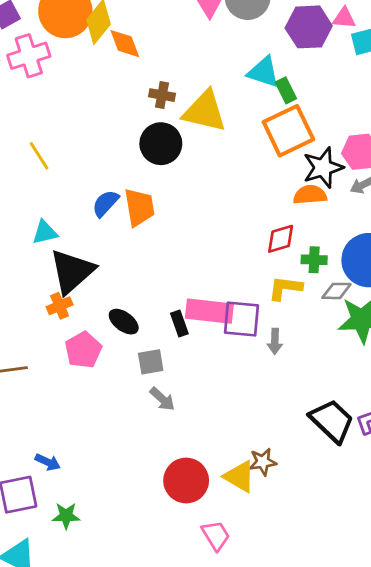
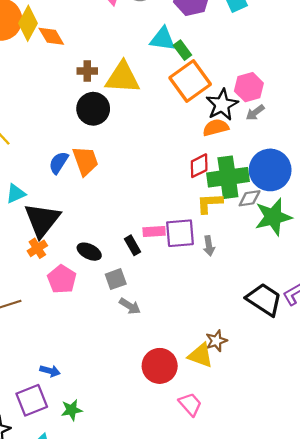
green cross: (314, 260) -> (228, 177), size x2.0
pink rectangle: (209, 311) -> (154, 232), size x0.6

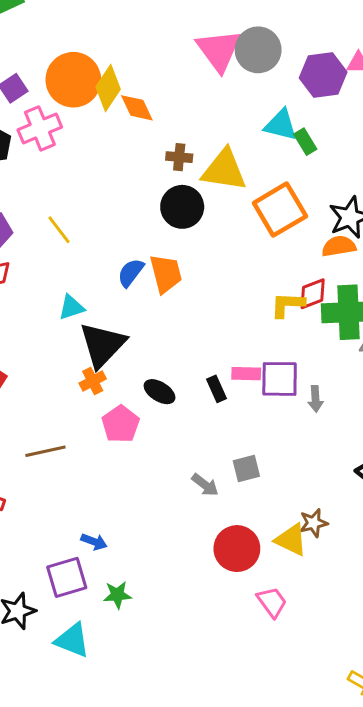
orange square: (190, 81) -> (280, 210), moved
yellow L-shape: (209, 203) -> (287, 305), moved
gray square: (116, 279) -> (246, 469), moved
gray arrow: (130, 306) -> (205, 485), moved

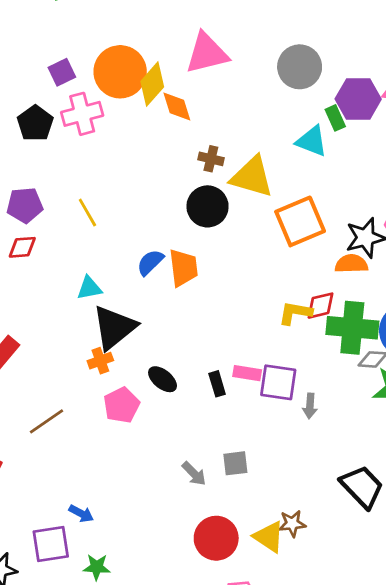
pink triangle: (219, 50) -> (207, 53), moved, turned 45
green rectangle: (305, 142) -> (335, 118), moved
brown line: (45, 451) -> (47, 421), turned -30

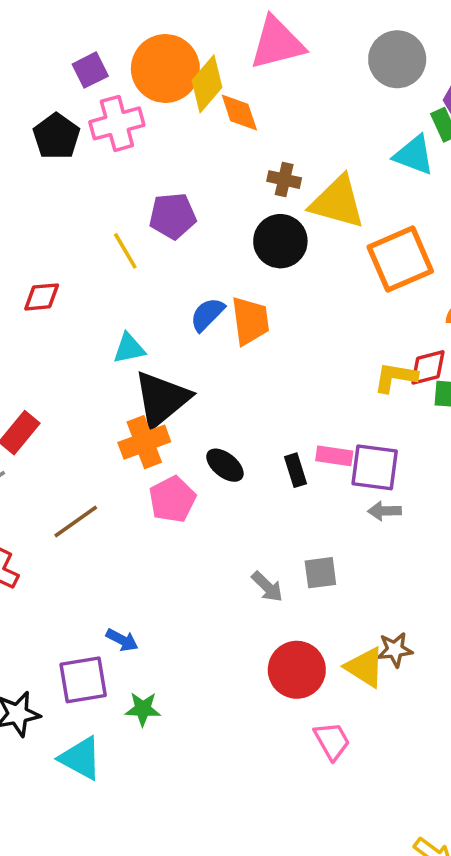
purple pentagon: (25, 205) -> (173, 216), moved
orange cross: (100, 361) -> (144, 442), size x1.5
gray arrow: (310, 406) -> (385, 511), moved, turned 85

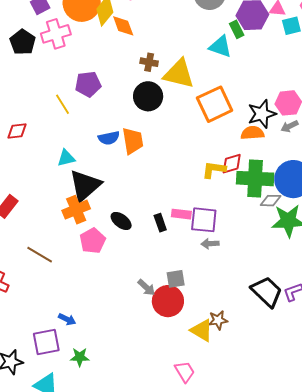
blue semicircle: (207, 314) -> (109, 138), turned -145
brown line: (76, 521) -> (40, 255), turned 68
red circle: (297, 670) -> (168, 301), moved

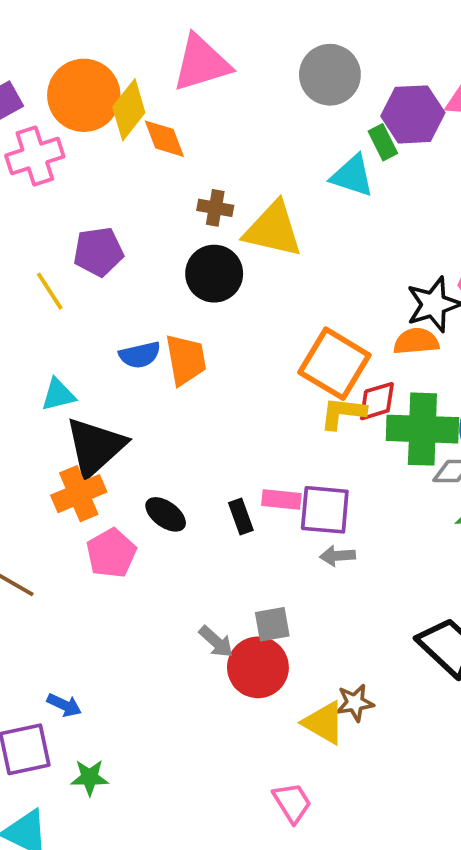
orange square: (215, 104) -> (334, 364), moved, turned -33

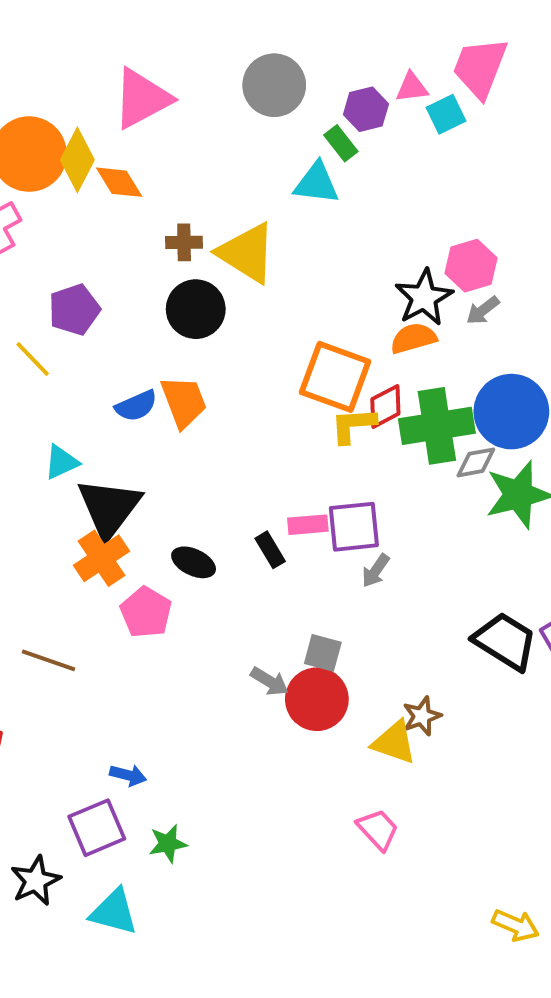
purple hexagon: (413, 114) -> (366, 109), size x0.7
yellow triangle: (273, 229) -> (247, 253), turned 30
gray arrow: (337, 556) -> (376, 571), turned -40
gray square: (272, 624) -> (323, 653), turned 36

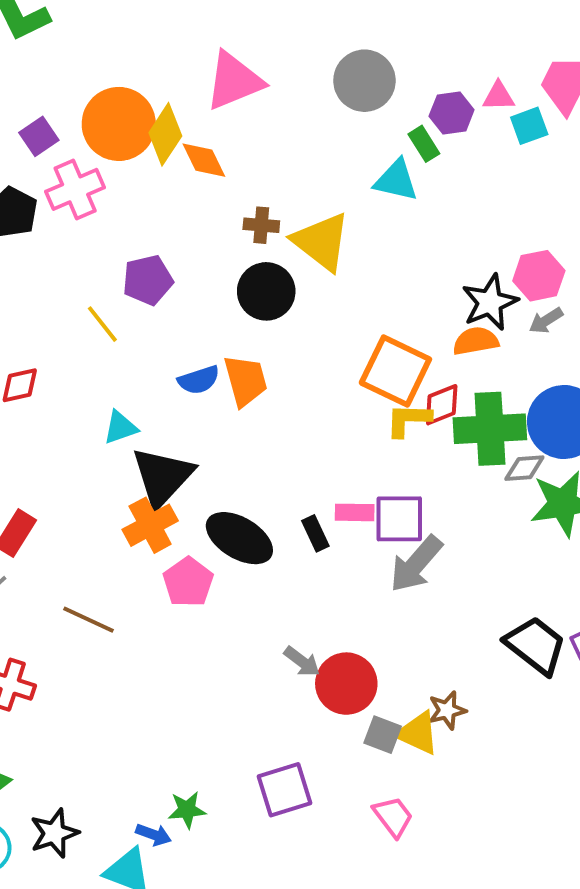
black ellipse: (194, 562) -> (239, 538), size x1.6
gray arrow: (376, 571) -> (416, 564), size x1.8
gray square: (323, 653) -> (383, 735), moved
blue arrow: (128, 775) -> (154, 835), moved
purple square: (97, 828) -> (285, 790), moved

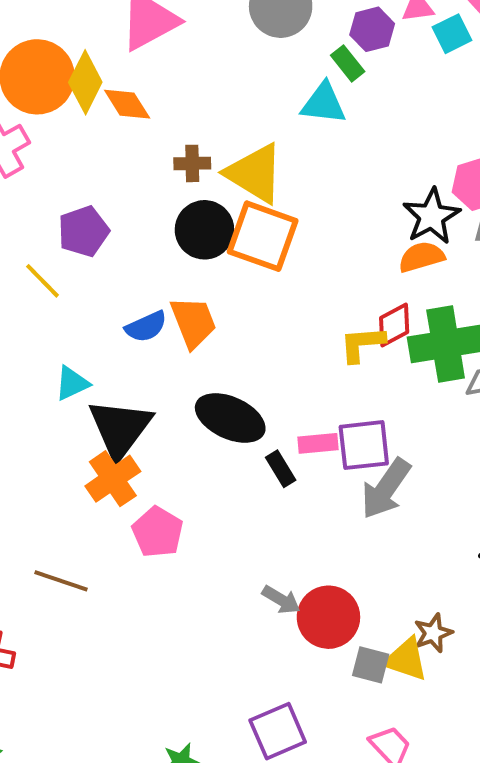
orange square: (395, 371) -> (263, 236), moved
black ellipse: (239, 538) -> (230, 418), moved

